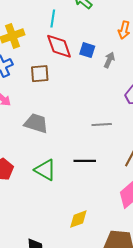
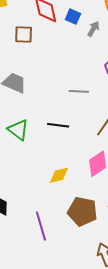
yellow diamond: (78, 219) -> (59, 175), moved

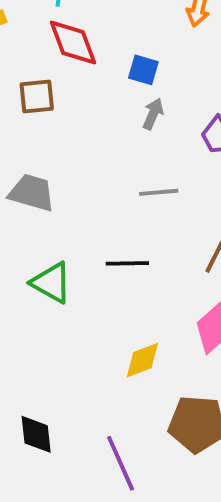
blue square: (73, 17) -> (143, 70), moved
gray arrow: (93, 29) -> (153, 114), moved

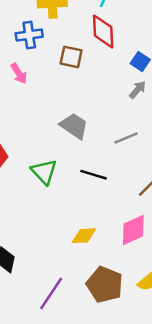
gray line: (159, 192) -> (126, 138), turned -35
gray trapezoid: (32, 193) -> (74, 126), moved
purple line: (121, 463) -> (51, 294), turned 40

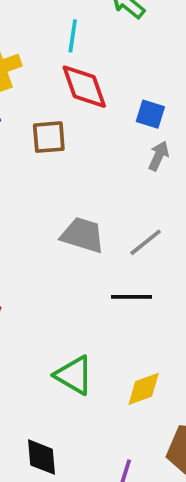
gray line: (126, 138) -> (146, 242), moved
green triangle: (44, 172) -> (74, 375), moved

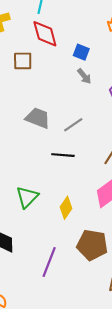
gray arrow: (159, 156) -> (84, 76), turned 112
green triangle: (74, 375) -> (27, 197), turned 40
yellow diamond: (144, 389) -> (66, 208), turned -40

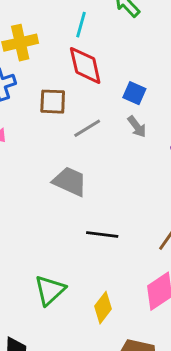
gray line: (73, 125) -> (87, 128), moved

